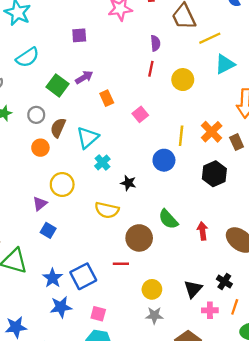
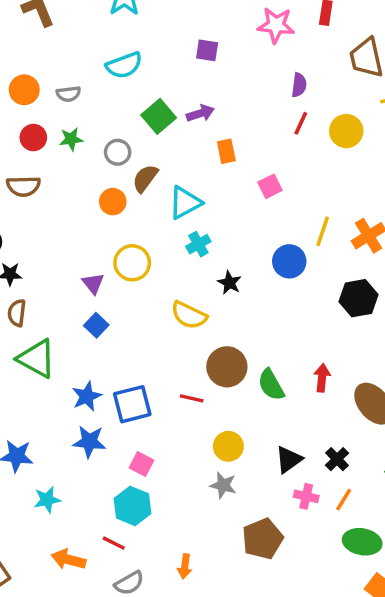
purple semicircle: (155, 43) -> (299, 85), moved
yellow circle: (183, 80) -> (346, 131), moved
purple triangle: (40, 204) -> (93, 283), turned -42
green semicircle: (168, 219) -> (271, 385), moved

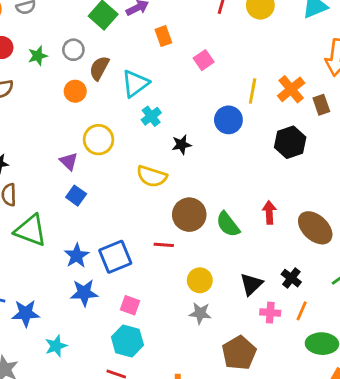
green star: (71, 139) -> (38, 56), moved
black star: (230, 283) -> (181, 145), turned -30

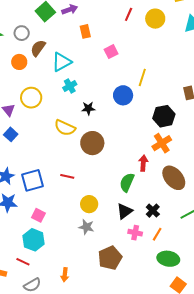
orange cross: (291, 89) -> (162, 143), moved
brown circle: (189, 215) -> (92, 143), moved
green semicircle: (228, 224) -> (127, 182), moved, turned 54

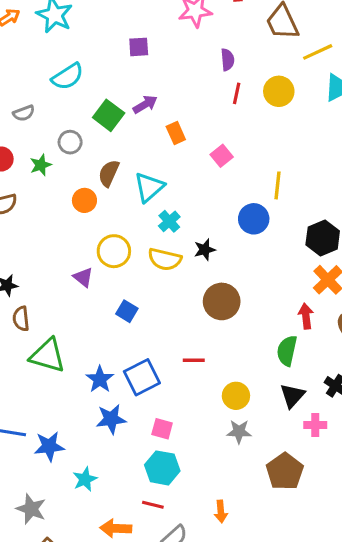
gray circle: (22, 33) -> (70, 142), moved
yellow semicircle: (65, 128) -> (165, 259), moved
blue square: (11, 134) -> (127, 311), moved

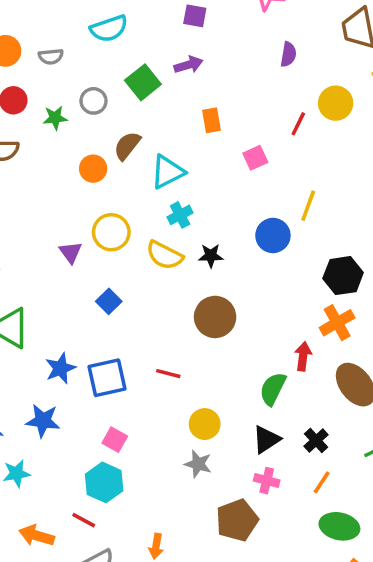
red line: (237, 93) -> (298, 124), moved
purple arrow: (145, 104) -> (189, 65), moved
blue star: (111, 419) -> (43, 421), moved
pink cross: (315, 425) -> (267, 481), moved

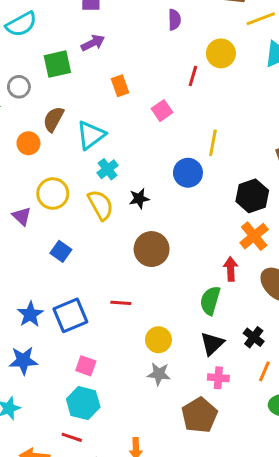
green square: (143, 82) -> (57, 64), turned 36
yellow semicircle: (165, 255) -> (101, 205), turned -136

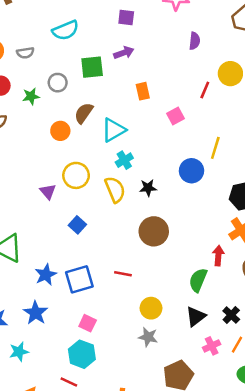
blue star: (23, 360) -> (36, 313), turned 30
pink cross: (218, 378) -> (212, 346), moved, turned -36

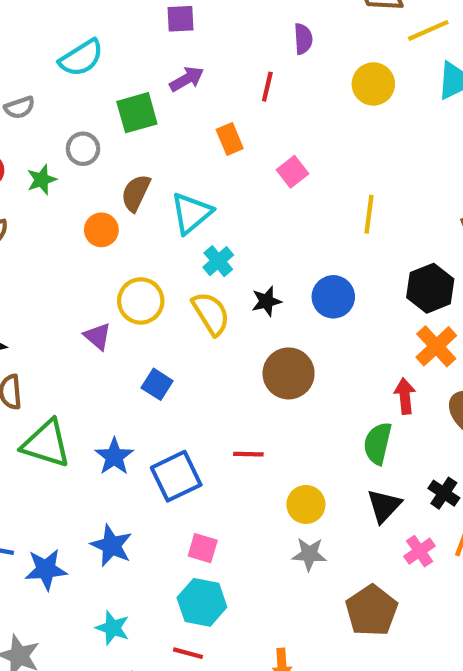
red line: (205, 90) -> (267, 87), moved
blue circle: (191, 171) -> (333, 297), moved
blue star: (46, 275) -> (114, 457), moved
cyan star: (19, 352) -> (113, 628), moved, turned -30

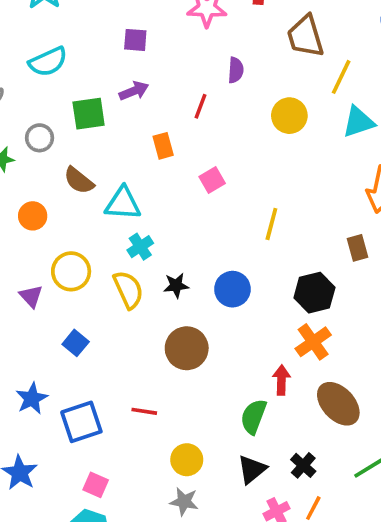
yellow line: (428, 30) -> (341, 77), turned -48
brown semicircle: (136, 193) -> (79, 181), turned -84
cyan triangle: (191, 213) -> (123, 203), turned 36
orange circle: (101, 230) -> (33, 216), moved

